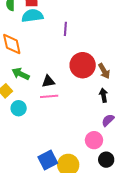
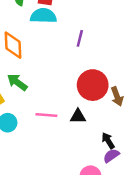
black triangle: (48, 81) -> (78, 116), moved
black arrow: (103, 95) -> (108, 141), moved, turned -32

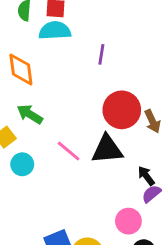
pink line: (46, 115) -> (69, 151), turned 40
black triangle: (78, 116) -> (107, 149), size x1.6

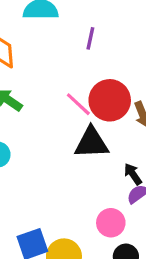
pink line: (69, 151) -> (78, 104), moved

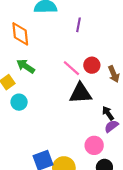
red circle: (110, 100) -> (92, 65), size x0.6

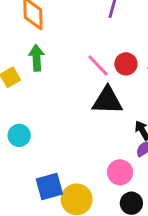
green arrow: (26, 66) -> (37, 58), turned 48
cyan circle: (19, 102) -> (19, 135), moved

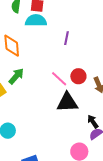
green arrow: (37, 58) -> (16, 76), turned 48

